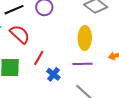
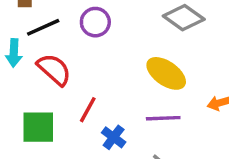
yellow ellipse: (85, 38) -> (166, 73), turned -55

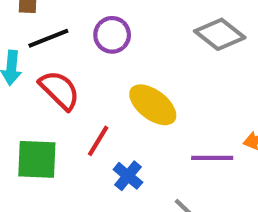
yellow ellipse: (166, 73) -> (153, 105), moved
purple line: (163, 118) -> (212, 158), moved

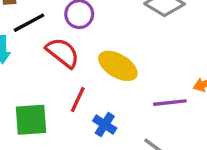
red semicircle: (59, 90) -> (63, 53), moved

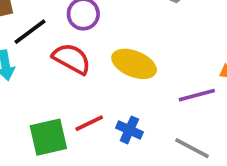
red line: (78, 100) -> (89, 123), moved, turned 48

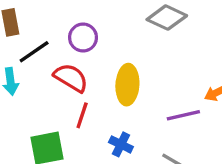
yellow ellipse: (134, 64) -> (127, 85), turned 69
red line: (89, 123) -> (82, 115), moved, turned -48

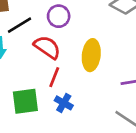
blue cross: (121, 144) -> (64, 103), moved

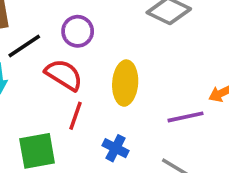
blue cross: (64, 103) -> (116, 148), moved

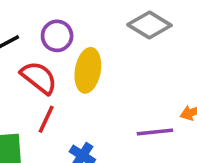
yellow ellipse: (125, 83) -> (88, 70), moved

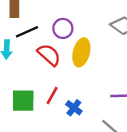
red line: (46, 119) -> (52, 96), moved

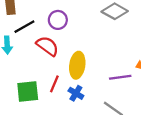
yellow ellipse: (81, 52) -> (77, 65), moved

